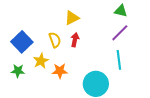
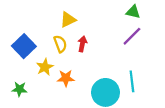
yellow triangle: (72, 18) -> (68, 20), moved
cyan line: (119, 60) -> (132, 81), moved
green star: (18, 71) -> (19, 89), moved

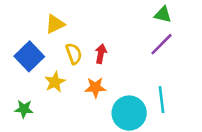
yellow triangle: (68, 20) -> (55, 24), moved
orange star: (66, 78) -> (95, 87), moved

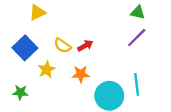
yellow triangle: (55, 24) -> (37, 12), moved
yellow semicircle: (74, 54) -> (63, 46), turned 144
red arrow: (101, 54) -> (85, 46), turned 49

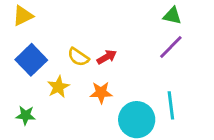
yellow triangle: (37, 12) -> (23, 16), moved

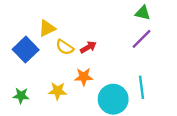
yellow triangle: (23, 16) -> (47, 28), moved
yellow star: (58, 87) -> (58, 91), moved, turned 30

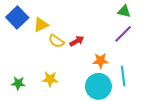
blue square: (26, 50) -> (17, 17), moved
orange star: (84, 77) -> (100, 61), moved

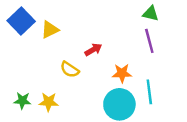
purple line: (123, 34) -> (149, 41), turned -60
yellow semicircle: (56, 41) -> (70, 70), moved
yellow star: (50, 79) -> (49, 102), moved

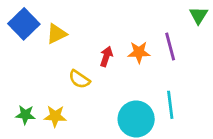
green triangle: (151, 14) -> (199, 15), moved, turned 49
red arrow: (93, 50) -> (106, 57), turned -42
orange star: (122, 73) -> (139, 52), moved

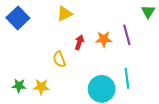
yellow triangle: (57, 34) -> (65, 14), moved
yellow semicircle: (79, 79) -> (59, 59), turned 35

